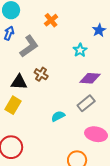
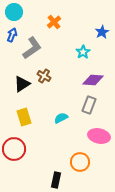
black triangle: (19, 82) -> (22, 84), turned -36
gray rectangle: (86, 103) -> (89, 105), turned -30
yellow rectangle: (13, 105) -> (24, 117), moved, turned -48

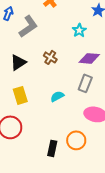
brown cross: (44, 76) -> (50, 57), moved
black rectangle: (56, 180) -> (52, 148), moved

